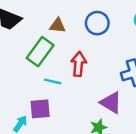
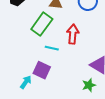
purple square: (40, 109) -> (42, 70), turned 30

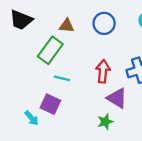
red arrow: (73, 34) -> (103, 71), moved
cyan arrow: (26, 82) -> (32, 118), turned 104

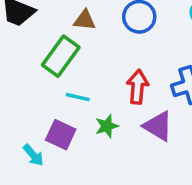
green star: (105, 122) -> (107, 126), moved

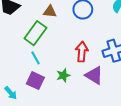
cyan line: (78, 97) -> (35, 58), moved, turned 48
cyan arrow: (33, 155) -> (11, 93), moved

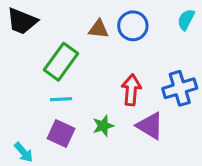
brown triangle: (50, 12) -> (99, 29), moved
cyan line: (35, 58) -> (61, 99), turned -64

